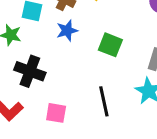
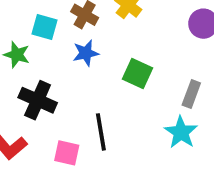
black line: (104, 101) -> (101, 132), moved

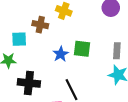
blue star: (86, 53) -> (61, 54), moved

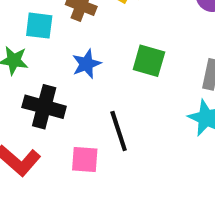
blue star: (61, 54) -> (86, 64), moved

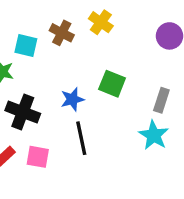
blue star: (86, 64) -> (72, 99), moved
pink square: (85, 160) -> (38, 157), moved

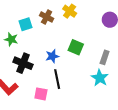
cyan square: (26, 46) -> (25, 24), turned -32
pink square: (38, 157) -> (41, 94), moved

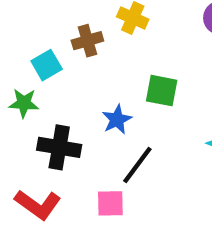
brown cross: (47, 17) -> (87, 41), turned -32
black line: (57, 79) -> (137, 165), turned 60

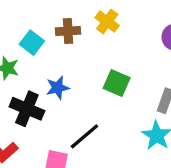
cyan square: (47, 65) -> (32, 43), turned -35
blue star: (117, 120) -> (58, 88), moved

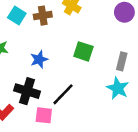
cyan square: (32, 43) -> (17, 15), moved
black cross: (27, 109) -> (27, 91), moved

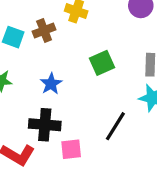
green square: (83, 51) -> (102, 63), turned -30
black line: (63, 94) -> (115, 126), moved

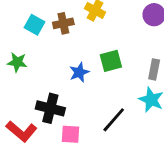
blue star: (51, 84) -> (79, 72), moved

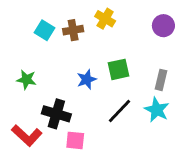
green star: (17, 62) -> (26, 80), moved
black line: (114, 120) -> (119, 111), moved

